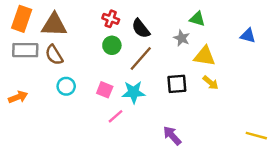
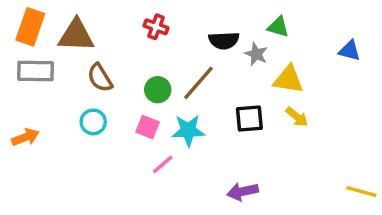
black semicircle: (141, 28) -> (224, 40), moved, turned -55
green circle: (112, 45) -> (158, 90), moved
brown semicircle: (54, 55) -> (100, 78), moved
purple arrow: (172, 136) -> (243, 192), turned -60

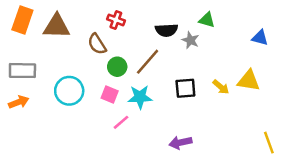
gray rectangle: (35, 71) -> (22, 71), moved
brown semicircle: (100, 78) -> (97, 44), moved
yellow triangle: (288, 79) -> (249, 81), moved
cyan circle: (93, 122) -> (69, 91), size x1.5
yellow line: (361, 192) -> (269, 143), turned 55

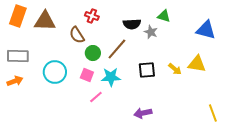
blue triangle: (260, 38) -> (206, 30), size x1.5

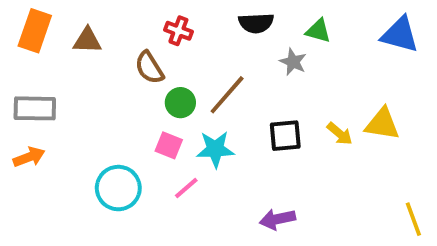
brown triangle: (45, 21) -> (87, 40), size x0.7
black semicircle: (132, 24) -> (256, 23), moved
blue triangle: (206, 30) -> (400, 35), moved
cyan circle: (55, 72) -> (118, 188), moved

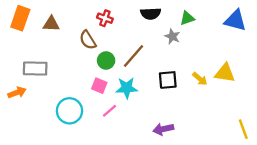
green triangle: (318, 31) -> (187, 18), turned -35
gray rectangle: (35, 108) -> (35, 68), moved

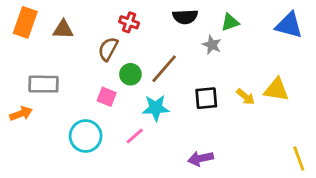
brown semicircle: (88, 40) -> (108, 49), turned 60
pink square: (99, 86) -> (107, 97), moved

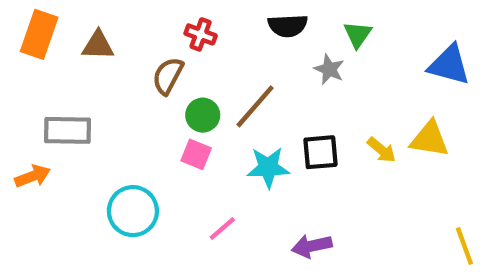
green triangle: (230, 22) -> (358, 34), turned -36
blue triangle: (289, 25) -> (449, 65), moved
pink square: (107, 97) -> (196, 154), moved
cyan star: (156, 108) -> (268, 167), moved
pink line: (135, 136) -> (222, 229), moved

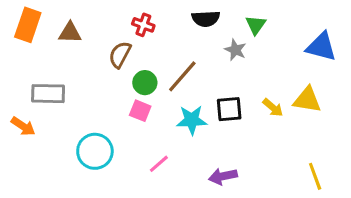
orange arrow: (33, 176) -> (23, 126), turned 55
yellow line: (464, 246) -> (315, 176), moved

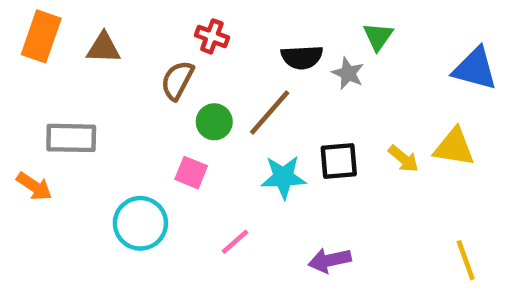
black semicircle: (206, 19) -> (302, 57), moved
pink square: (140, 111) -> (191, 173), moved

